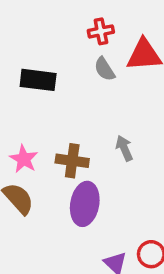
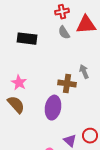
gray arrow: (124, 148) -> (84, 72), moved
brown cross: (72, 161) -> (67, 84), moved

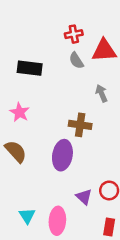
gray arrow: (84, 72) -> (102, 93), moved
pink star: (19, 83) -> (20, 112), moved

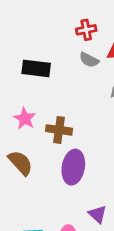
gray semicircle: (76, 61) -> (89, 60), turned -30
brown cross: (80, 125) -> (59, 130), moved

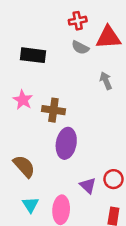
brown semicircle: (20, 163) -> (24, 166), moved

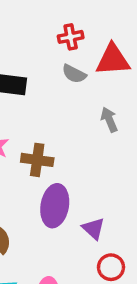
red circle: (113, 179) -> (111, 267), moved
purple triangle: (88, 185) -> (93, 229), moved

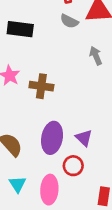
purple ellipse: (55, 206) -> (52, 138), moved
red circle: (111, 267) -> (73, 166), moved

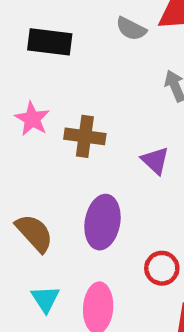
purple triangle: (84, 138) -> (155, 161), moved
red circle: (73, 166) -> (162, 268), moved

